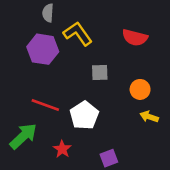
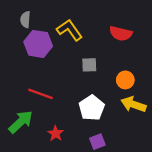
gray semicircle: (48, 13) -> (25, 20), moved
white pentagon: (84, 115) -> (92, 108), moved
yellow arrow: (149, 117) -> (133, 104), size x1.5

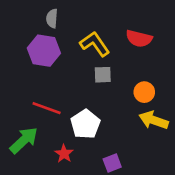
gray semicircle: (25, 20) -> (52, 18), moved
yellow L-shape: (70, 30) -> (95, 44), moved
white pentagon: (92, 108) -> (85, 124), moved

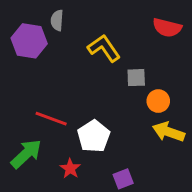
red semicircle: (139, 39) -> (167, 28), moved
purple hexagon: (44, 51) -> (29, 41), moved
gray square: (103, 75) -> (136, 78), moved

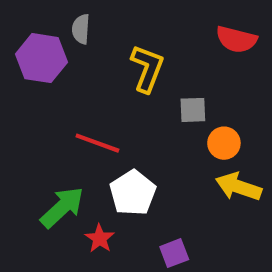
yellow L-shape: (104, 48) -> (147, 68), turned 56
red line: (51, 119) -> (97, 143), moved
green arrow: (26, 154) -> (62, 207), moved

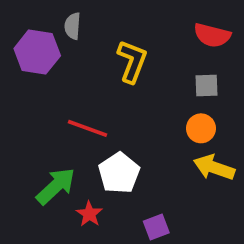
gray square: (193, 110) -> (207, 86), moved

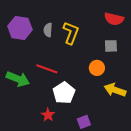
gray semicircle: (73, 26) -> (48, 30), moved
orange circle: (201, 128) -> (97, 68), moved
green arrow: (56, 186) -> (18, 79), moved, turned 65

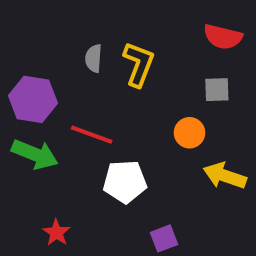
purple hexagon: (20, 28) -> (33, 99), moved
white pentagon: (64, 93) -> (125, 182), turned 30
red star: (48, 115) -> (56, 233), moved

